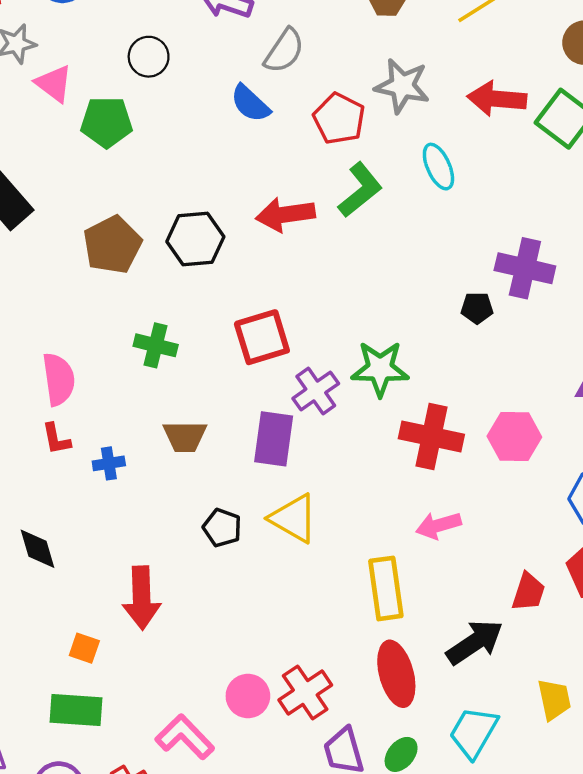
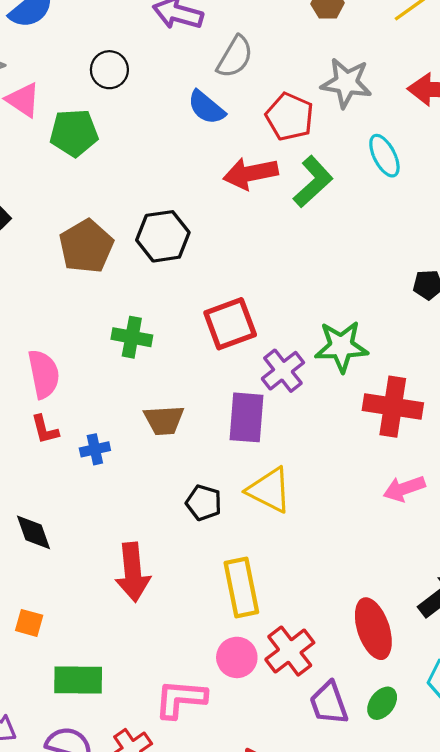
red arrow: (285, 214) -> (251, 173), moved
yellow rectangle: (386, 588) -> (241, 588), moved
orange square: (84, 648) -> (29, 623), moved
pink L-shape: (185, 737) -> (181, 699), turned -38

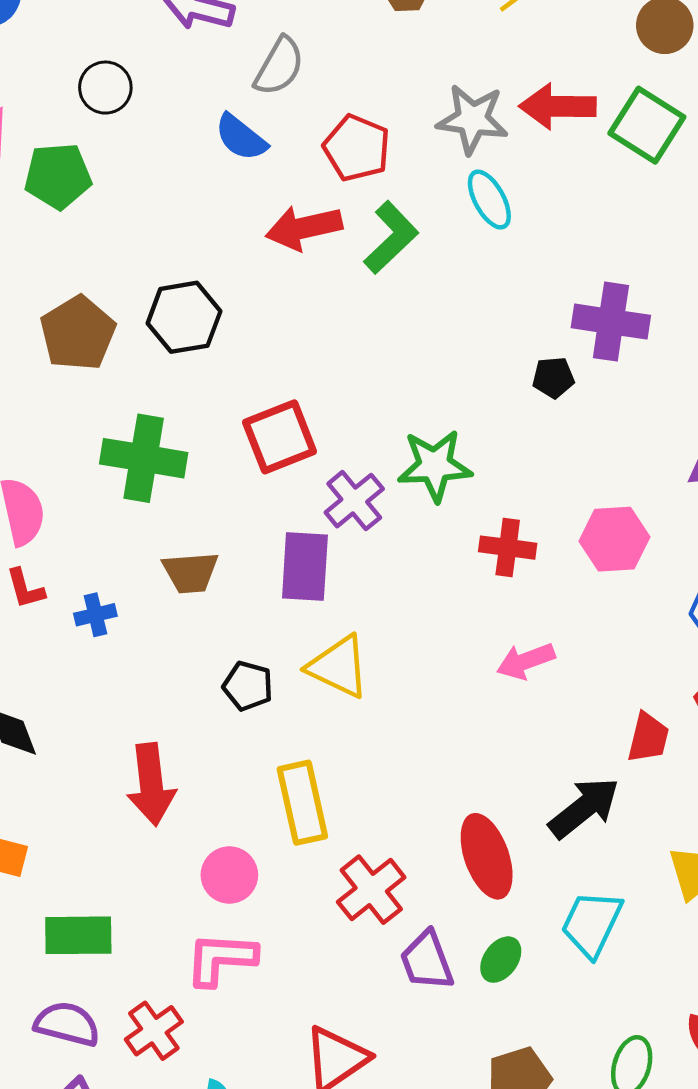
gray star: (346, 83) -> (472, 119), moved
green cross: (132, 337) -> (144, 458), size x1.5
red cross: (393, 407) -> (508, 548), size x0.7
pink circle: (237, 657) -> (229, 875), moved

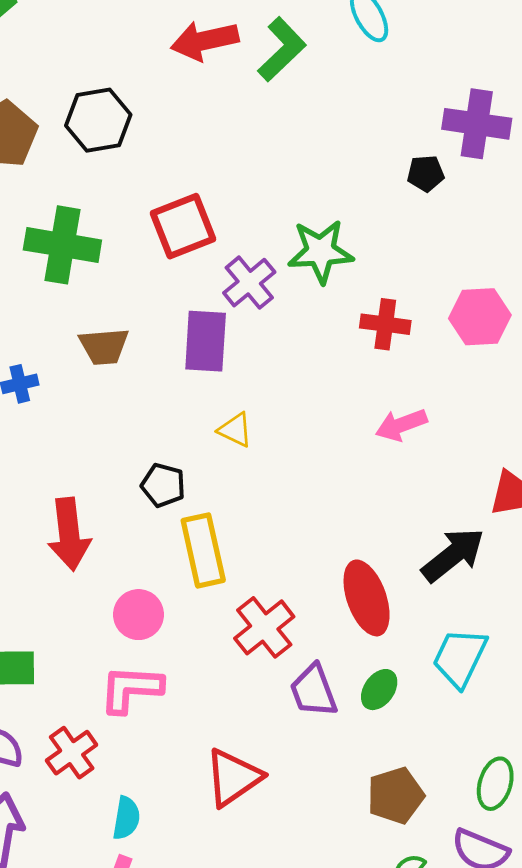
yellow triangle: (339, 667) -> (235, 430), size x0.6
black pentagon: (248, 686) -> (163, 485), moved

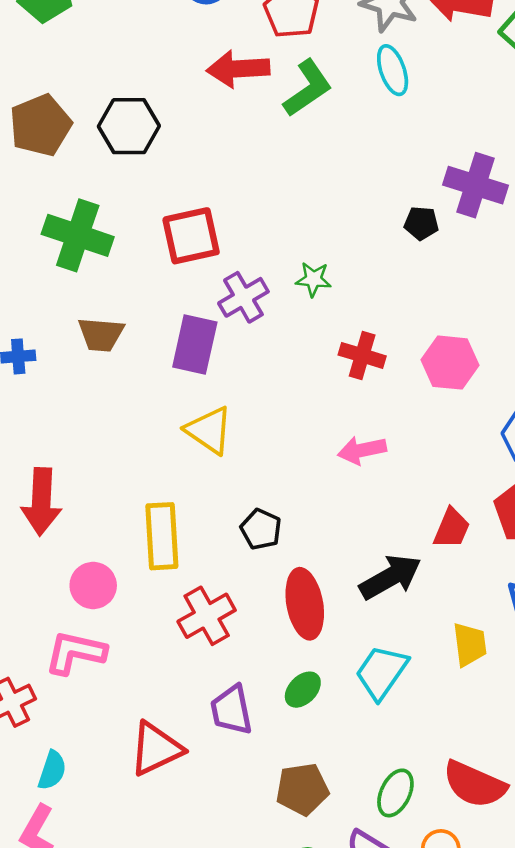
green star: (321, 251) -> (313, 279), size x0.6
yellow triangle: (235, 430) -> (209, 430), size x1.5
black pentagon: (163, 485) -> (261, 529), moved
purple trapezoid: (313, 691) -> (231, 710), moved

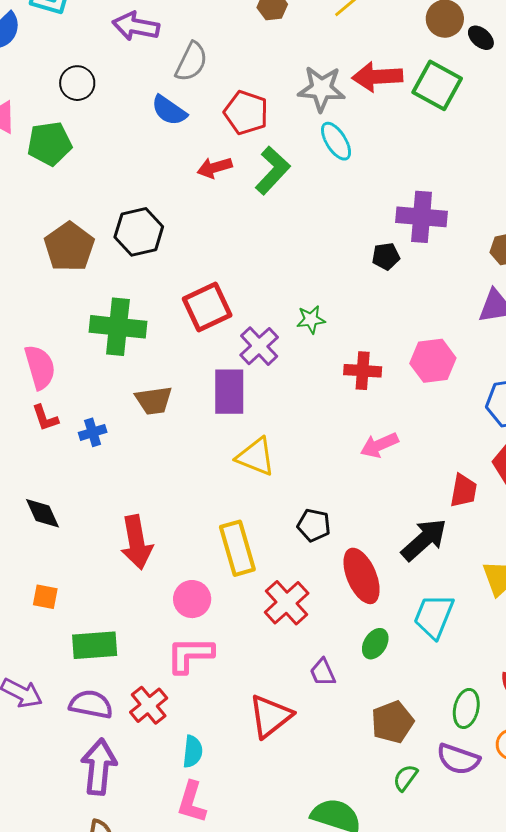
red arrow: (238, 69) -> (215, 168), size x0.7
purple trapezoid: (231, 710) -> (323, 672), size x0.7

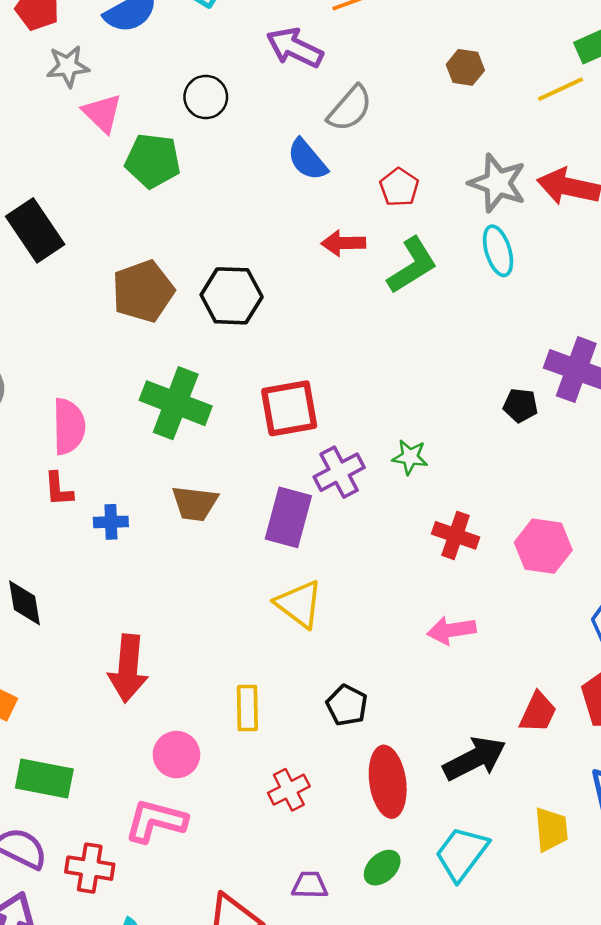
red pentagon: (246, 113) -> (399, 187), size x0.7
yellow rectangle: (237, 548) -> (247, 708), size x0.7
red cross: (287, 603) -> (289, 790), size x0.7
purple trapezoid: (323, 672) -> (310, 885), turned 100
red cross: (149, 705) -> (90, 868), turned 33

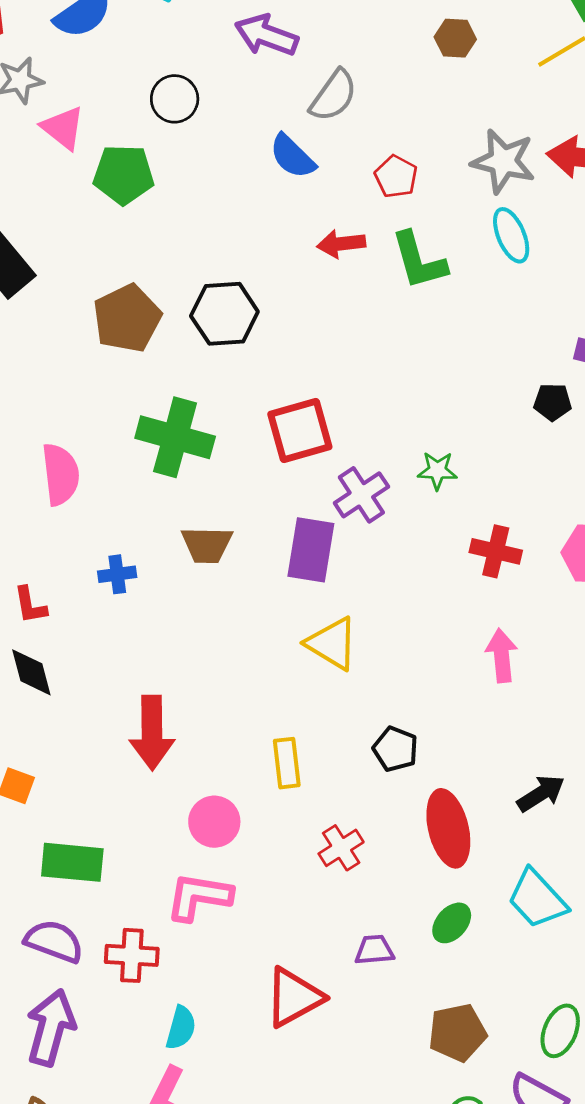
green L-shape: (412, 265) -> (419, 261), turned 112
red L-shape: (59, 489) -> (30, 605), moved
pink arrow: (451, 630) -> (502, 656), turned 99
black arrow: (475, 759) -> (541, 793), size x0.7
cyan trapezoid: (462, 854) -> (537, 899), turned -74

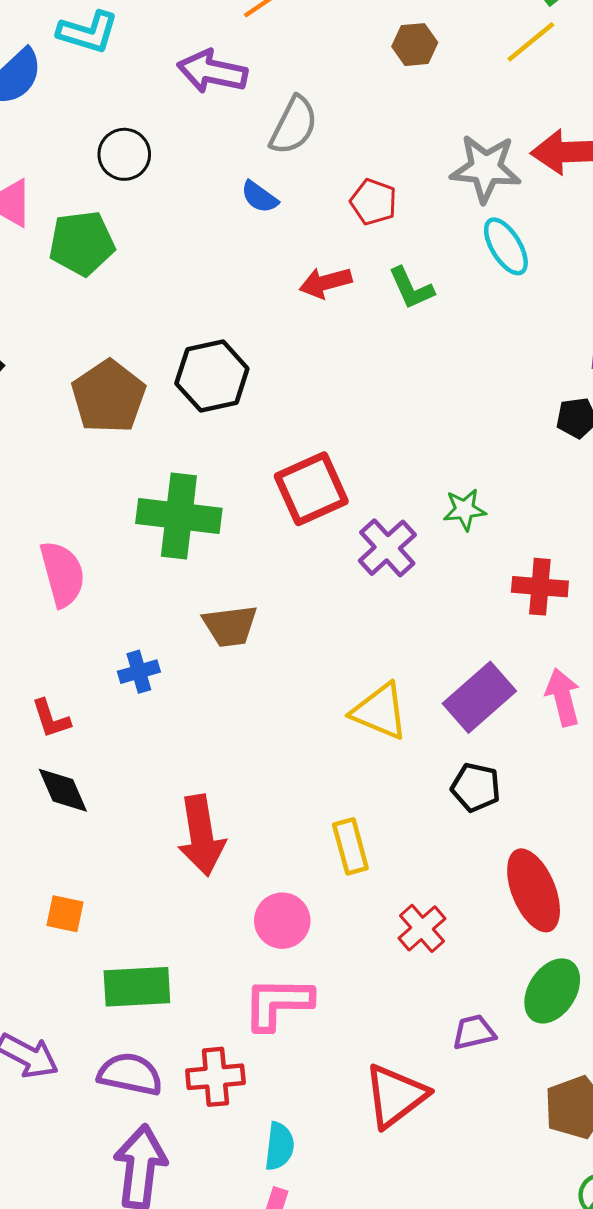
blue semicircle: (292, 156) -> (259, 197), size x0.7
green L-shape: (419, 261) -> (411, 288), size x0.7
purple rectangle: (311, 550) -> (479, 697), moved, turned 48
black pentagon: (395, 749) -> (476, 787), moved
green ellipse: (452, 923) -> (552, 991), size x1.4

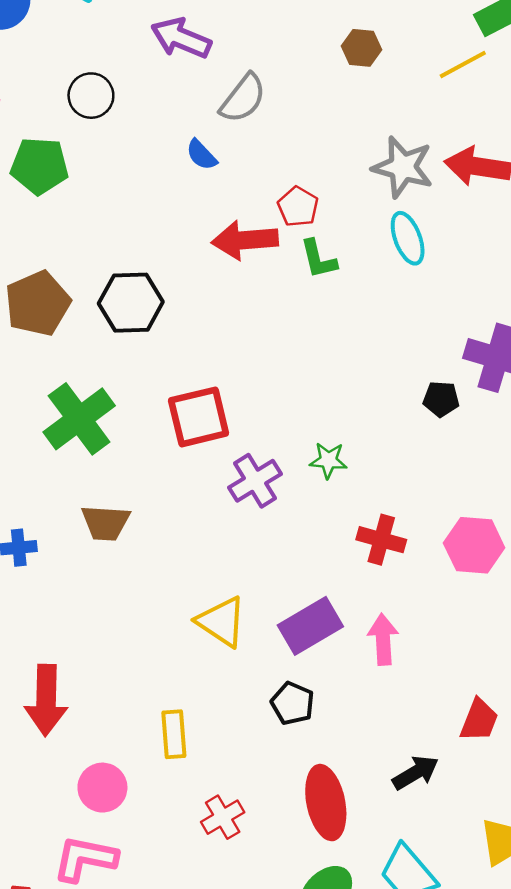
red pentagon: (373, 202) -> (298, 207), moved
red arrow: (325, 283) -> (245, 240), size x1.4
green cross: (179, 516) -> (79, 419), turned 36

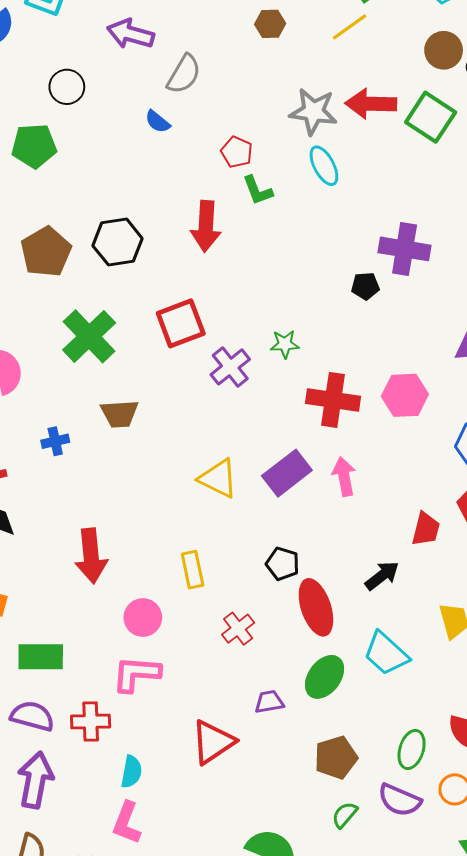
red arrow: (245, 240) -> (206, 226), moved, turned -75
red cross: (381, 540) -> (333, 400), size x1.4
black pentagon: (293, 703) -> (283, 564), moved

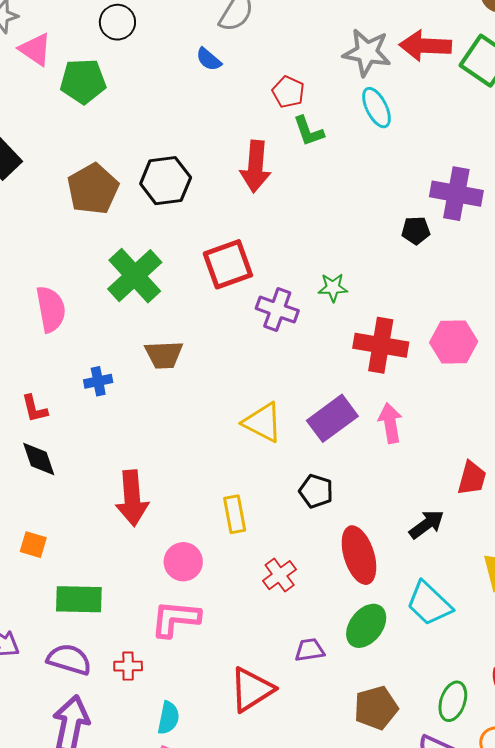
purple cross: (230, 367) -> (277, 310), turned -33
black pentagon: (283, 564) -> (316, 491), moved
red cross: (91, 722) -> (128, 666), size x0.7

